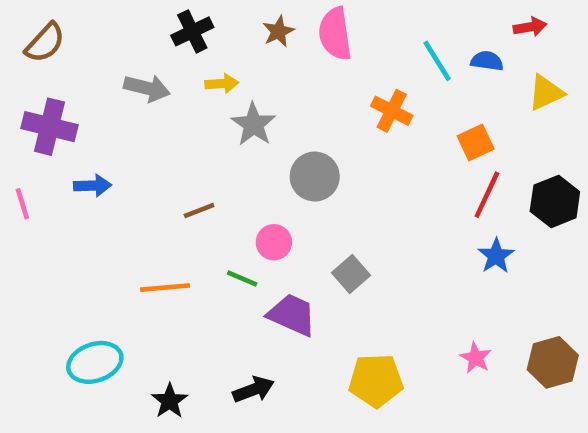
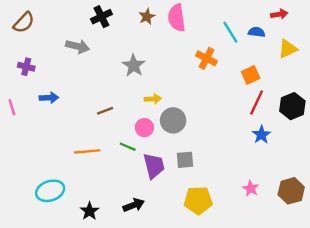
yellow arrow: (222, 84) -> (153, 99), moved
purple cross: (49, 127) -> (26, 67), size x0.6
gray circle: (315, 177) -> (173, 120), moved
gray square: (351, 274) -> (185, 160), moved, turned 36
purple trapezoid: (292, 315) -> (154, 166), turned 52

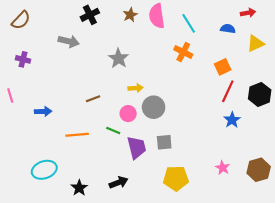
cyan line: (230, 32) -> (189, 23), moved
blue arrow: (49, 98) -> (43, 111), moved

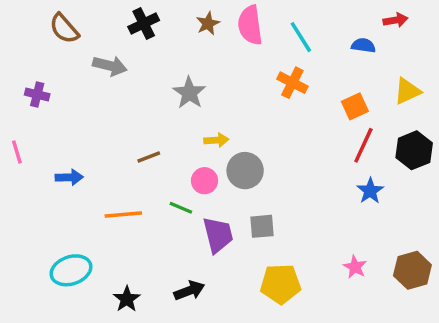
brown semicircle: (21, 20) -> (64, 29), moved, turned 96
yellow triangle: (255, 44) -> (407, 91), moved

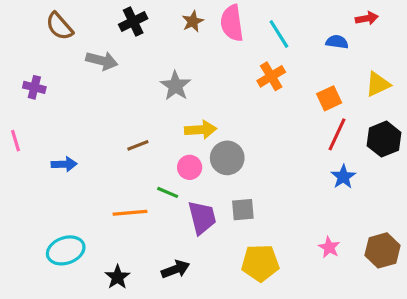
orange cross: (292, 83) -> (271, 76), turned 32
yellow arrow: (216, 140) -> (201, 130), size x1.4
orange line: (123, 215) -> (130, 213), moved

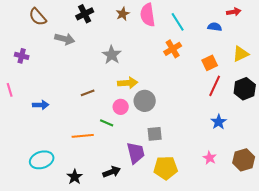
blue star: (343, 177) -> (219, 122), moved
purple trapezoid: (202, 217) -> (136, 153), moved

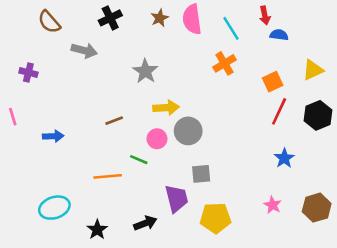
red arrow: (234, 12) -> (265, 15), moved, turned 88

